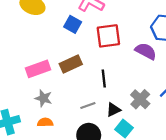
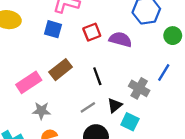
red square: (108, 36) -> (92, 32), size x0.7
purple semicircle: (146, 51) -> (120, 39), moved

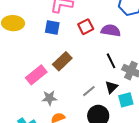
black line: (97, 76) -> (111, 61), moved
cyan square: (130, 122) -> (126, 100), turned -35

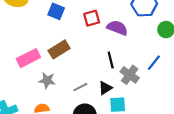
gray star: (49, 98) -> (47, 80), moved

